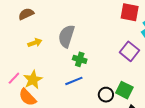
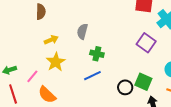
brown semicircle: (26, 14) -> (41, 12), turned 119
gray semicircle: (66, 36) -> (82, 31), size x0.7
yellow star: (33, 80) -> (56, 62), moved

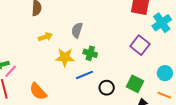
yellow star: (56, 62) -> (65, 57), moved, turned 30
pink line: (32, 76) -> (11, 71), moved
black circle: (125, 87) -> (107, 88), moved

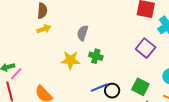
yellow arrow: (45, 37) -> (44, 29), moved
blue line: (85, 75) -> (99, 88), moved

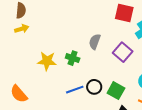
gray semicircle: (83, 33) -> (95, 42), moved
black circle: (112, 91) -> (94, 87), moved

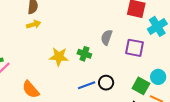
purple square: (123, 52) -> (135, 48), turned -30
green square: (116, 91) -> (141, 86), moved

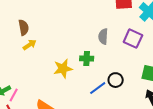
purple square: (135, 48) -> (133, 39), turned 30

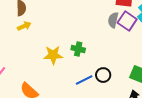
gray semicircle: (103, 36) -> (113, 20), moved
purple square: (133, 39) -> (127, 21), moved

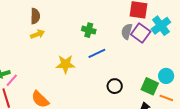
green cross: (78, 49) -> (89, 30), moved
blue line: (84, 80) -> (97, 53), moved

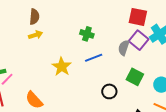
gray semicircle: (127, 31) -> (124, 48), moved
yellow star: (65, 64) -> (62, 67), turned 30
green square: (150, 86) -> (135, 77), moved

